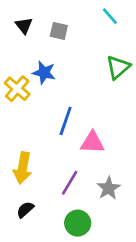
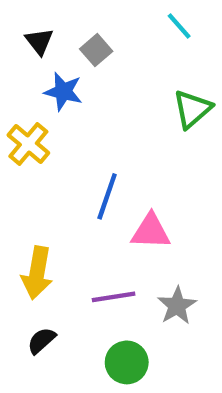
gray square: (59, 31) -> (96, 50), turned 36
blue star: (44, 73) -> (63, 92), moved
purple line: (70, 183) -> (114, 297), turned 50

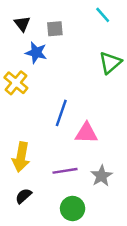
gray square: (96, 50) -> (55, 29), turned 36

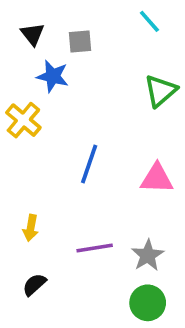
pink triangle: (86, 133) -> (157, 179), moved
yellow arrow: (21, 157) -> (31, 228), size x0.6
green circle: (73, 208) -> (148, 303), moved

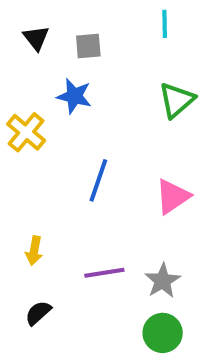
cyan line: (149, 21) -> (165, 24), turned 40
blue star: (53, 76) -> (74, 96), moved
pink triangle: (157, 179) -> (173, 196), turned -36

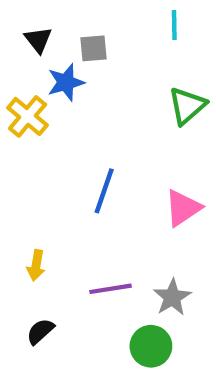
blue star: (74, 96) -> (66, 82), moved, turned -30
yellow cross: (26, 132) -> (28, 116), moved
green circle: (163, 333) -> (151, 346), moved

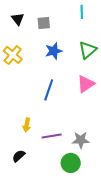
blue star: (66, 82) -> (54, 51), moved
pink triangle: (183, 208) -> (86, 84), moved
yellow arrow: (36, 265) -> (27, 125), moved
gray star: (172, 297) -> (81, 140), turned 30

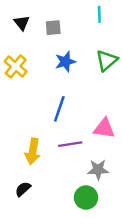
pink triangle: (86, 84) -> (104, 128), moved, turned 42
yellow arrow: (27, 125) -> (33, 151), size x1.5
purple line: (52, 136) -> (70, 144), moved

